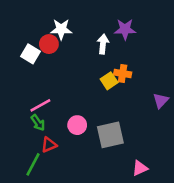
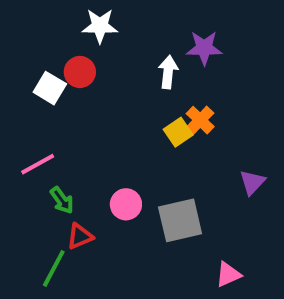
white star: (61, 29) -> (100, 26), moved
orange cross: (123, 73) -> (200, 120), turned 35
purple triangle: (161, 101) -> (252, 182), moved
pink line: (40, 105) -> (38, 164), moved

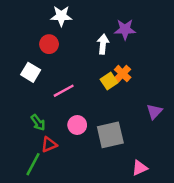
white square: (50, 88) -> (31, 72), moved
pink line: (38, 164) -> (64, 91), moved

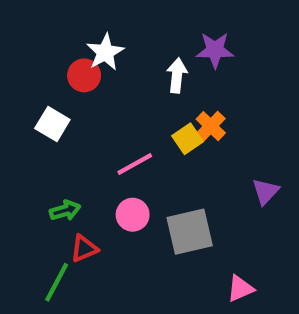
white star: (61, 16) -> (105, 52), moved, turned -30
pink line: (64, 91) -> (135, 164), moved
green arrow: (38, 123) -> (65, 210), turned -70

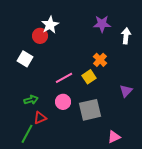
white arrow: (177, 75) -> (126, 36), moved
yellow square: (187, 139) -> (89, 77), moved

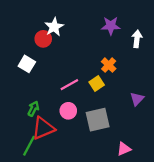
green arrow: (31, 100) -> (33, 109), turned -48
red triangle: (40, 118) -> (43, 128), size x1.6

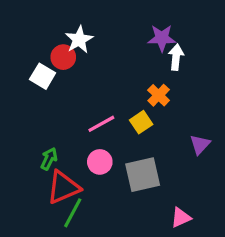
white arrow: (137, 39) -> (176, 57), moved
white square: (27, 64) -> (43, 76), moved
green line: (29, 146) -> (73, 213), moved

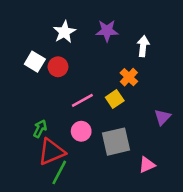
purple star: (162, 38) -> (107, 31), moved
red circle: (63, 57) -> (58, 67), moved
pink triangle: (181, 218) -> (147, 165), moved

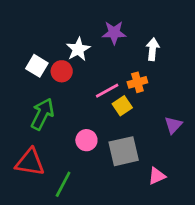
white star: (64, 32) -> (78, 49), moved
orange cross: (129, 77) -> (137, 82), turned 30
pink line: (82, 100) -> (107, 91), moved
green arrow: (40, 129) -> (42, 114), moved, size x1.6
red triangle: (52, 152) -> (30, 162), moved, turned 32

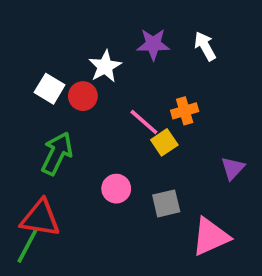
white arrow: (153, 49) -> (205, 46), moved, turned -35
pink line: (107, 91) -> (144, 122), turned 70
gray square: (124, 151) -> (166, 203), size x0.7
pink triangle: (157, 176) -> (211, 237), size x1.6
green line: (63, 184) -> (27, 246), moved

